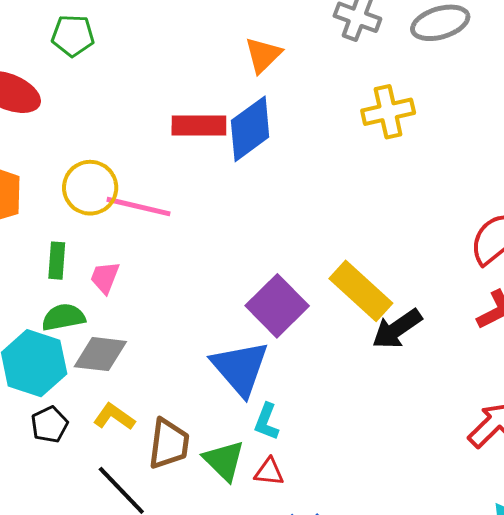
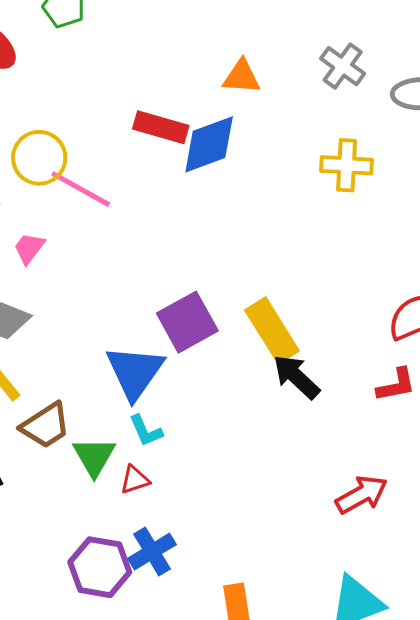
orange triangle: (263, 55) -> (242, 77), turned 33
black arrow: (397, 329) -> (296, 377), turned 62
cyan L-shape: (267, 422) -> (146, 431), turned -60
brown trapezoid: (169, 444) -> (46, 426), turned 34
red triangle: (269, 472) -> (135, 480), turned -40

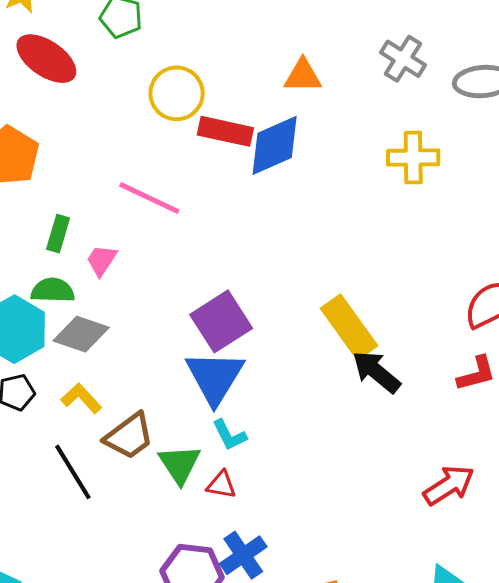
yellow circle: (39, 158) -> (177, 93), moved
purple square: (187, 322) -> (221, 321), moved
red triangle: (135, 480) -> (221, 485), turned 32

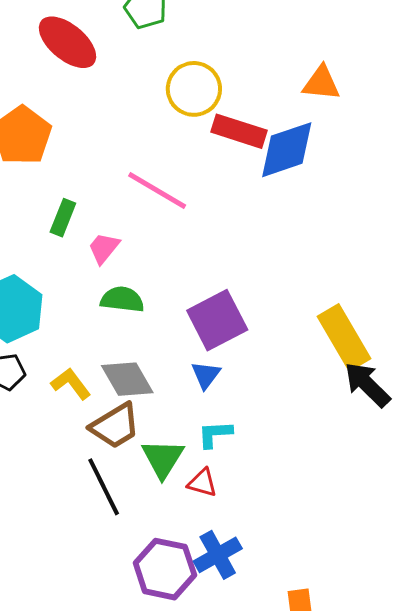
green semicircle: (53, 290) -> (122, 299), moved
gray diamond: (81, 334) -> (127, 379), moved, turned 36
blue triangle: (215, 377) -> (206, 375), size x0.5
cyan L-shape: (229, 435) -> (215, 434), turned 108
black line: (73, 472) -> (104, 487), moved

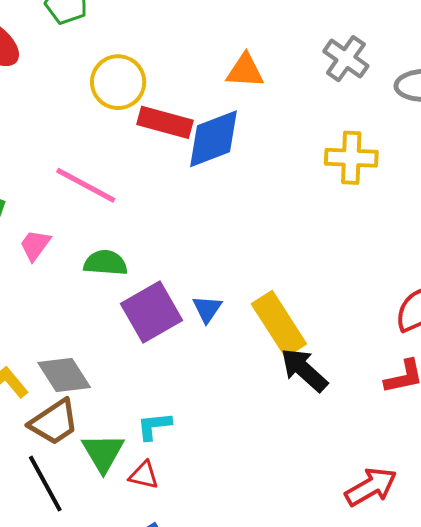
green semicircle: (122, 299) -> (105, 263), moved
blue triangle: (206, 375) -> (207, 309), moved

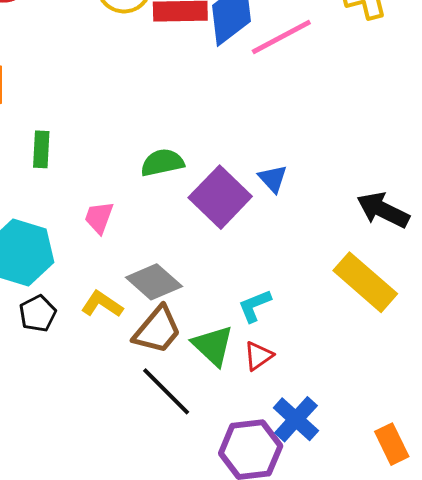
pink line: (86, 185) -> (281, 37), moved, turned -40
pink trapezoid: (35, 245) -> (99, 217), moved
yellow rectangle: (279, 324) -> (365, 282), moved
red triangle: (144, 475) -> (258, 356), turned -32

